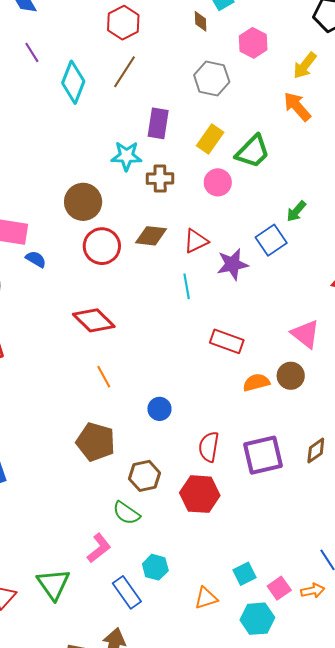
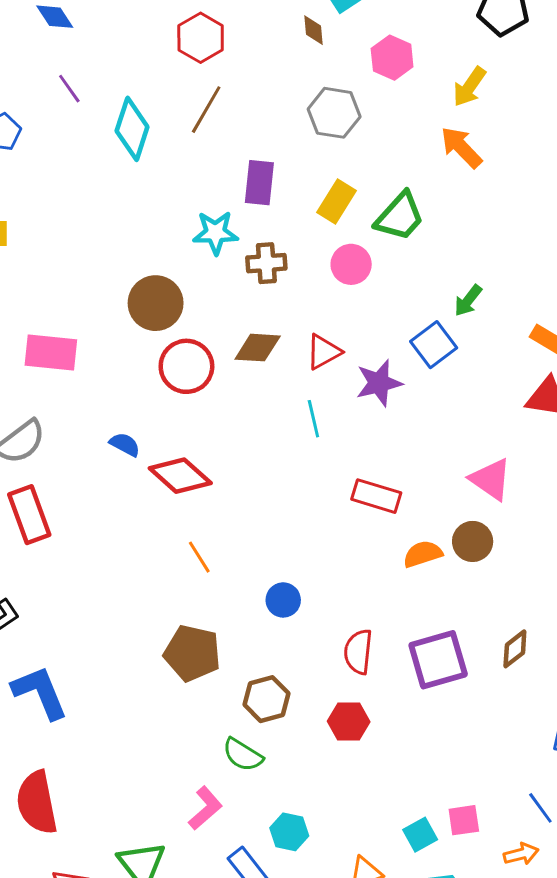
blue semicircle: (36, 259) -> (125, 444), moved
red hexagon: (200, 494) -> (349, 721), size x0.7
pink square: (279, 588) -> (464, 820), moved, turned 30

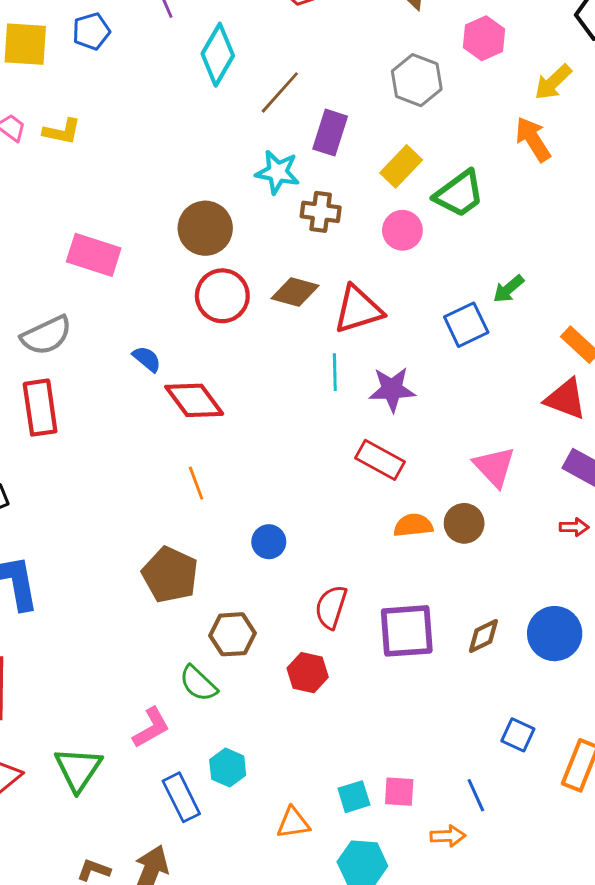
brown line: (206, 110) -> (280, 92), moved
red triangle: (324, 352) -> (358, 309), size x1.4
purple star: (379, 383) -> (392, 389), moved

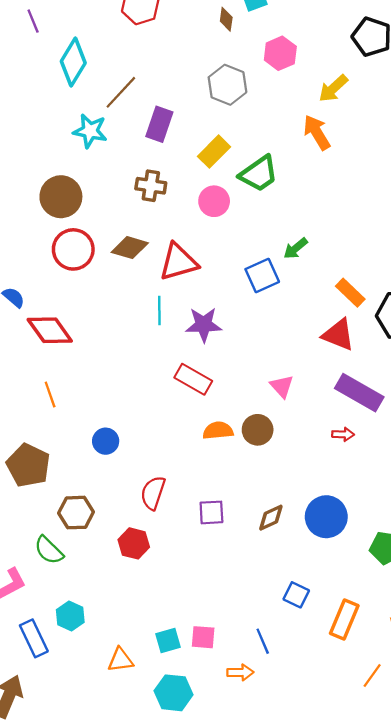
cyan star: (278, 172) -> (90, 131), moved
pink triangle: (494, 467) -> (282, 386), size x0.7
purple square: (407, 631) -> (211, 512), size x0.6

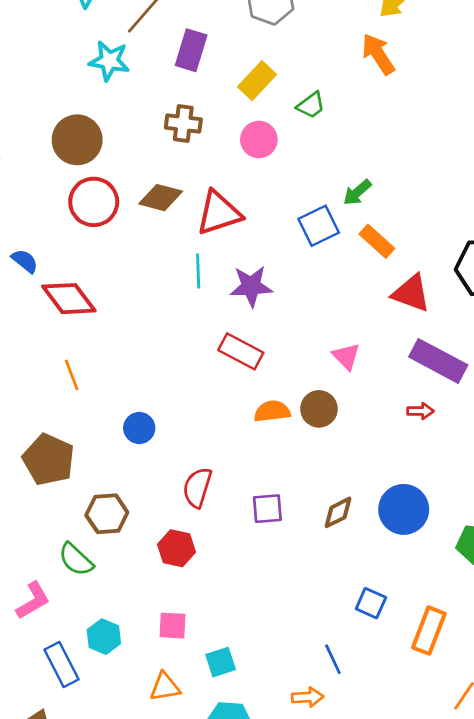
green trapezoid: (259, 174) -> (311, 105), size x0.6
orange rectangle: (350, 293) -> (377, 241), moved
pink square: (203, 637) -> (172, 626), moved

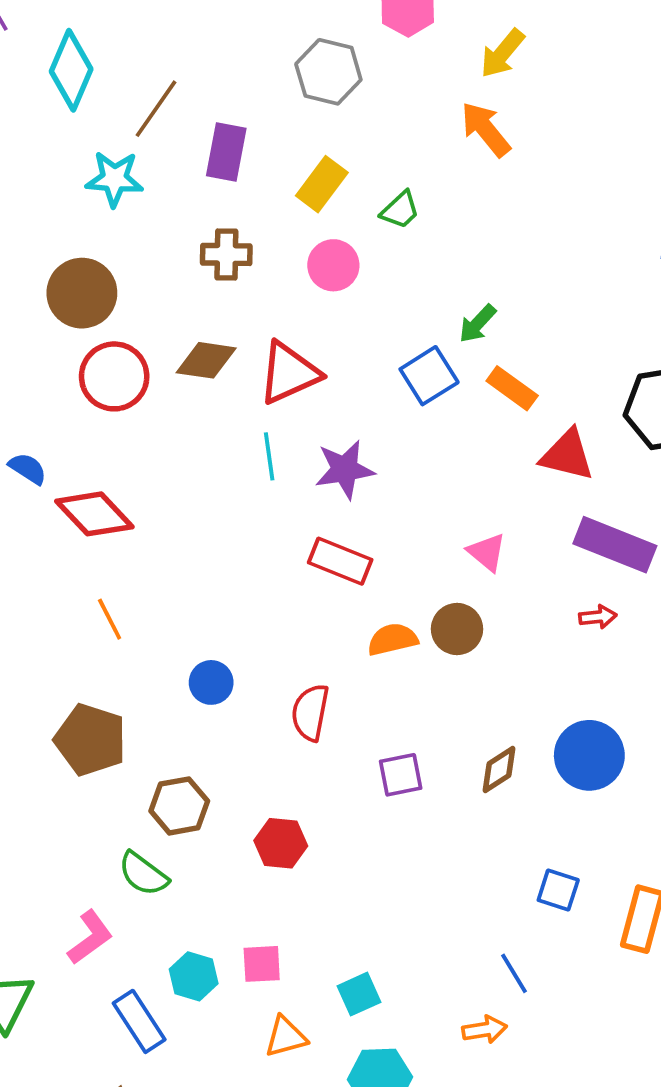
red semicircle: (197, 487) -> (310, 712), moved
pink square: (172, 626) -> (262, 964), moved

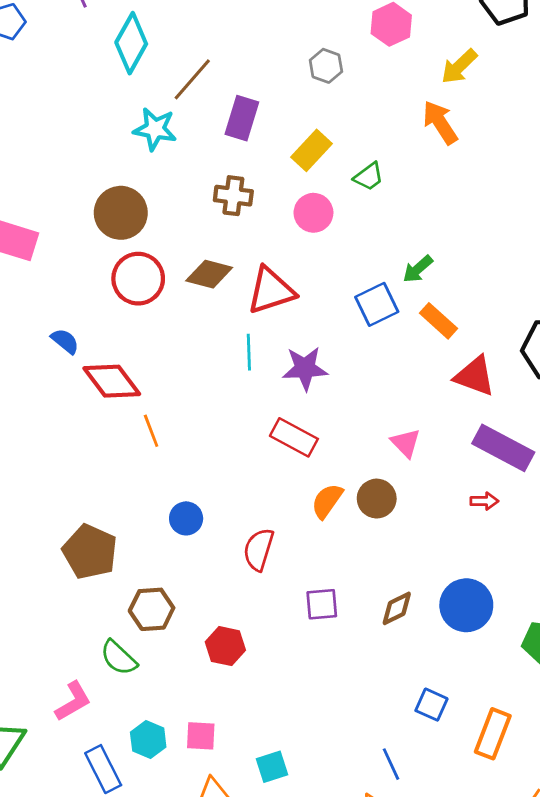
gray hexagon: (328, 72) -> (326, 66), size x0.7
orange line: (110, 619) -> (151, 431), moved
orange semicircle: (393, 639) -> (327, 501), turned -48

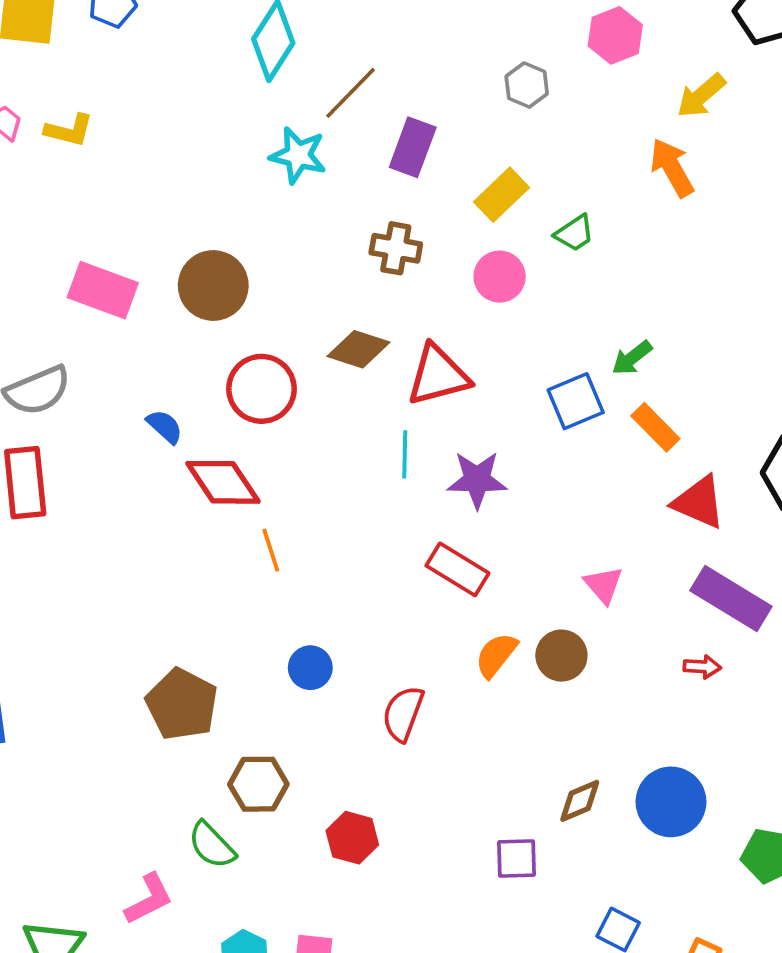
brown circle: (121, 213) -> (213, 285), moved
red circle: (138, 279) -> (261, 389), moved
purple square: (322, 604) -> (516, 858), moved

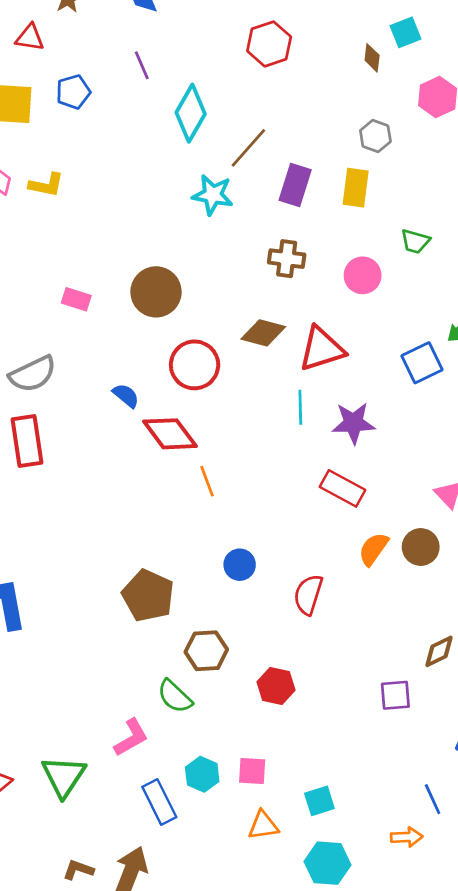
yellow rectangle: (502, 195) -> (356, 188), moved, turned -36
green trapezoid: (574, 233) -> (415, 241), turned 52
pink rectangle: (103, 290) -> (76, 299), size x0.6

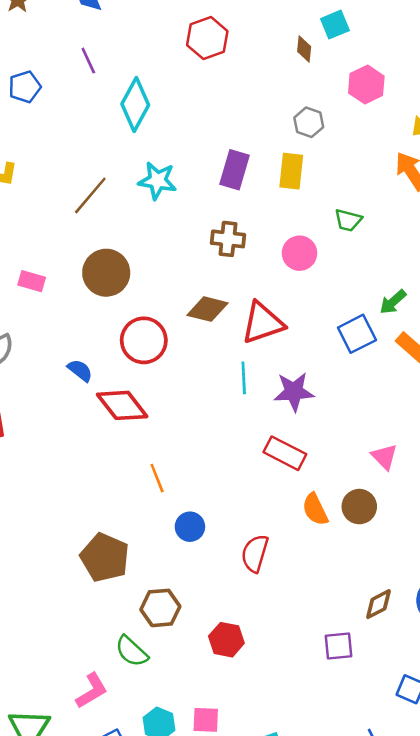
brown line: (248, 148) -> (90, 195), moved
orange line: (207, 481) -> (157, 478), moved
orange semicircle: (374, 549) -> (315, 509), turned -60

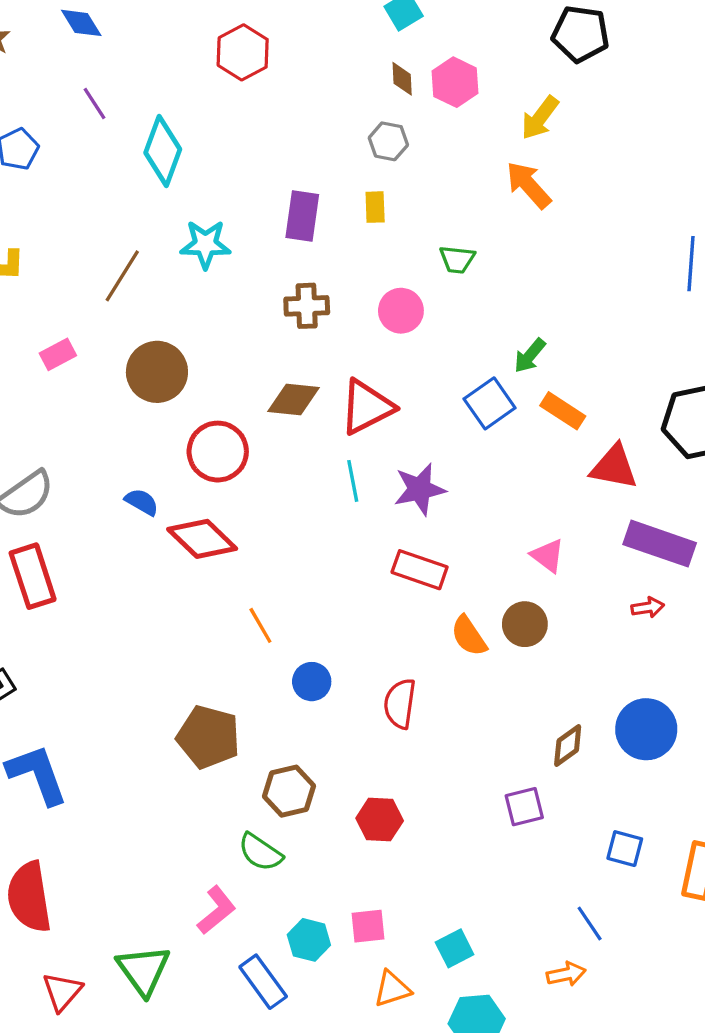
brown diamond: (304, 49) -> (402, 79), moved
yellow rectangle: (291, 171) -> (375, 207), size x0.7
pink rectangle: (32, 281) -> (58, 354), moved, turned -36

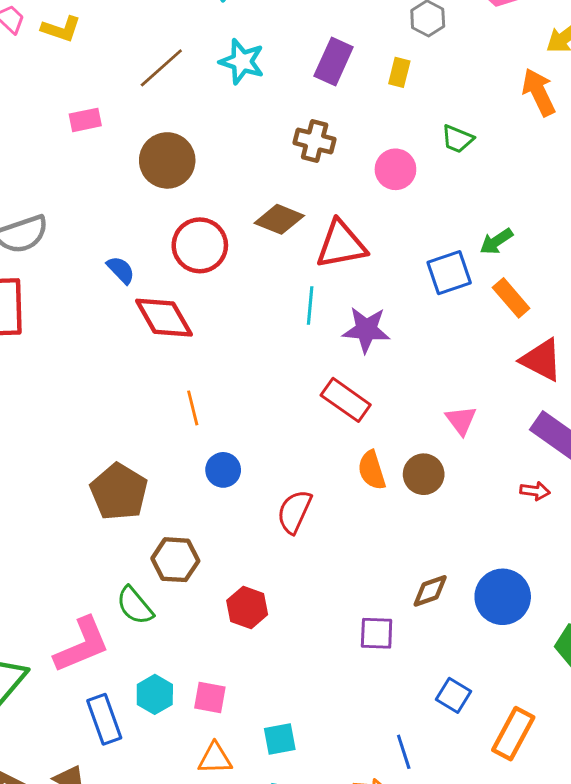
pink L-shape: (217, 910) -> (82, 645), size x1.4

